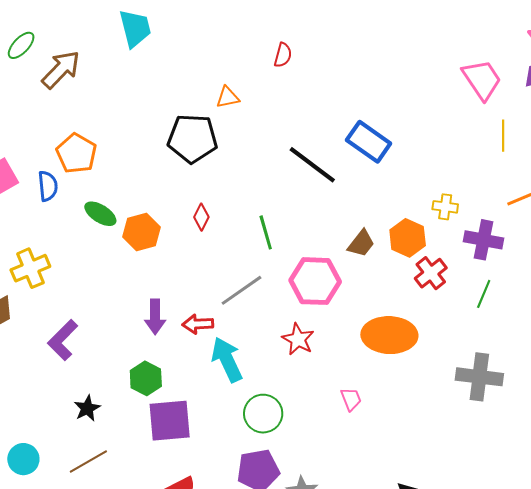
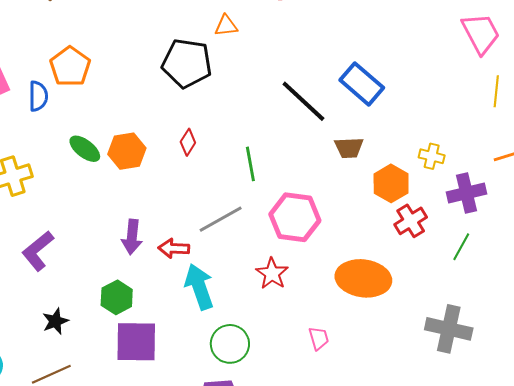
green ellipse: (100, 214) -> (85, 149), moved
purple cross: (484, 240) -> (466, 193), turned -30
brown trapezoid: (361, 243) -> (349, 148), moved, turned 44

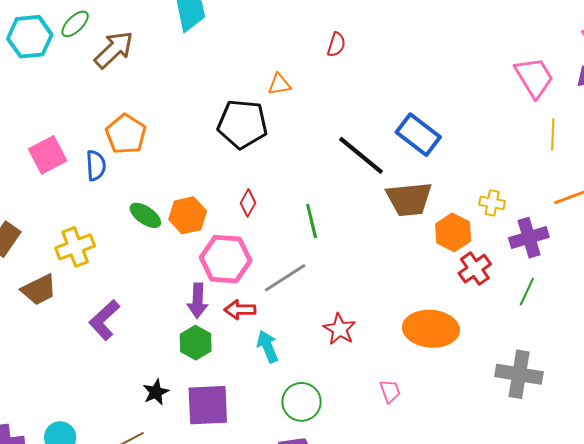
brown trapezoid: (349, 148) -> (409, 199), size x1.6
pink hexagon: (295, 217) -> (226, 259), moved
cyan arrow: (199, 287) -> (268, 346), size x0.7
green hexagon: (117, 297) -> (196, 343), moved
black star: (55, 321) -> (156, 392), moved

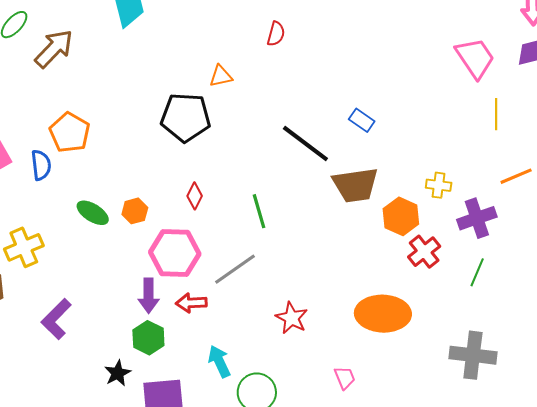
blue rectangle: (418, 135) -> (362, 120), size x0.6
orange hexagon: (188, 215) -> (135, 211), size x0.7
cyan arrow: (268, 346) -> (219, 361), moved
black star: (156, 392) -> (118, 373), moved

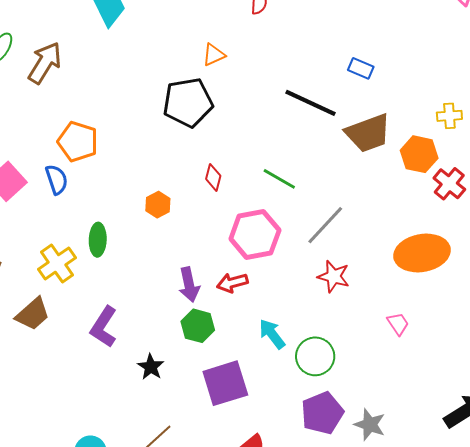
green line: (259, 211) -> (279, 179), turned -32
green ellipse: (93, 213) -> (98, 240), moved, turned 72
pink hexagon: (175, 253) -> (255, 234), moved
gray line: (235, 269) -> (325, 225), moved
black star: (118, 373) -> (151, 367), moved

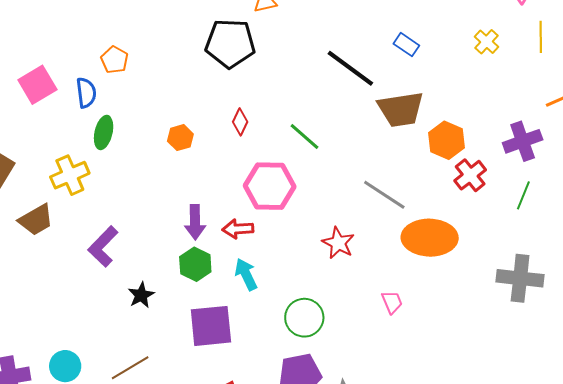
yellow cross: (449, 116) -> (487, 42), moved, turned 35
orange pentagon: (78, 142) -> (114, 60), size x0.7
gray line: (325, 225) -> (384, 195), moved, turned 69
green ellipse: (98, 240) -> (104, 132), moved
cyan arrow: (272, 334) -> (246, 274), moved

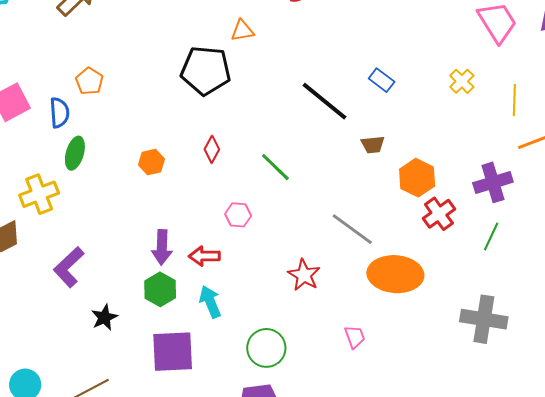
yellow line: (541, 37) -> (514, 100), moved
brown trapezoid: (401, 109) -> (373, 145), size x0.5
pink hexagon: (270, 186) -> (238, 215), size x0.5

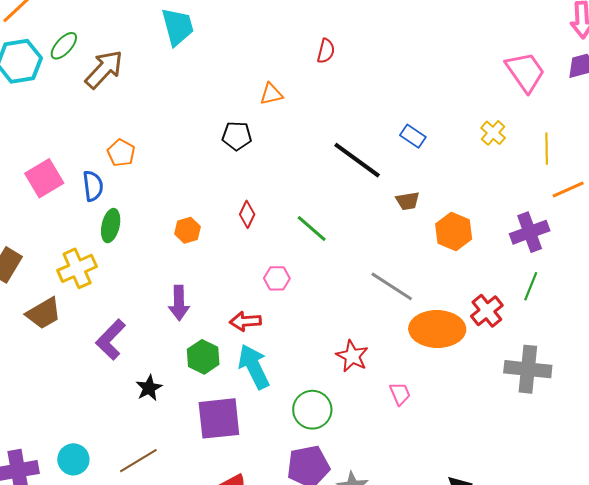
black pentagon: (206, 70) -> (237, 136), size x0.6
red cross: (439, 214) -> (487, 311), moved
purple arrow: (162, 247) -> (179, 303), moved
red star: (304, 275) -> (352, 356), moved
cyan arrow: (210, 302) -> (254, 367), size x1.4

